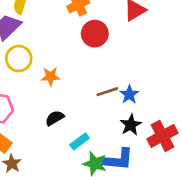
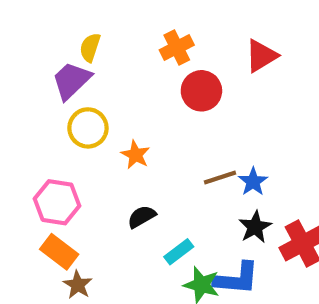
orange star: (51, 76) -> (135, 155), turned 30

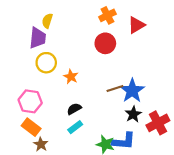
orange cross: (177, 47) -> (107, 15), moved
purple trapezoid: (71, 80) -> (38, 38), turned 140
blue star: (253, 182) -> (132, 91), size x1.6
cyan rectangle: (179, 252) -> (75, 127), moved

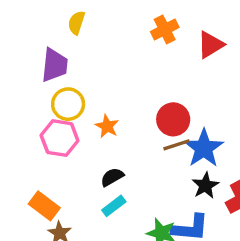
yellow semicircle: (47, 21) -> (77, 23), moved
red circle: (105, 43) -> (173, 119), moved
pink hexagon: (30, 101) -> (60, 138), moved

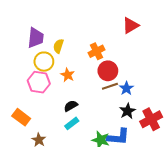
yellow semicircle: (77, 23) -> (58, 46), moved
orange cross: (165, 29) -> (97, 51), moved
blue star: (204, 148) -> (126, 88), size x0.6
orange rectangle: (44, 206) -> (21, 117), moved

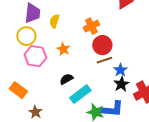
yellow circle: (44, 62) -> (26, 36), moved
blue star: (126, 88) -> (120, 70), moved
cyan rectangle: (72, 123) -> (80, 94), moved, size x1.5

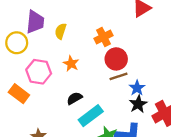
yellow circle: (26, 36) -> (17, 43), moved
orange rectangle: (18, 90) -> (19, 94), moved

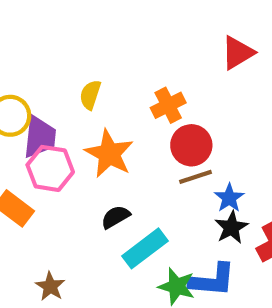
purple trapezoid: (35, 22) -> (40, 137), moved
orange star: (71, 64) -> (109, 154), size x1.6

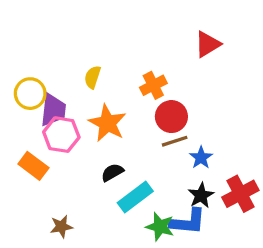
black star: (231, 227) -> (201, 195), moved
brown star: (50, 286) -> (61, 227), turned 30

